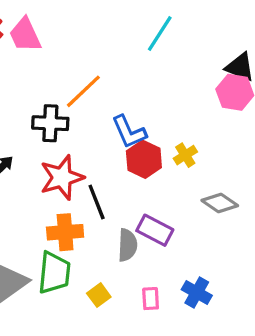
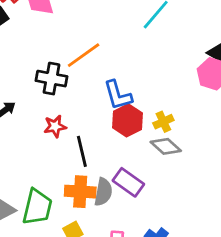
red star: (62, 177) -> (55, 126), size x0.6
gray diamond: (220, 203) -> (166, 146), moved
orange cross: (65, 232) -> (80, 192), moved

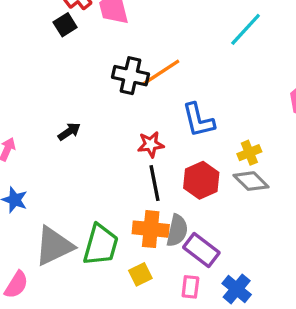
black cross: (51, 79) -> (131, 76), moved
red hexagon: (127, 120) -> (201, 180), moved
red star: (55, 126) -> (151, 144), moved
purple rectangle: (128, 182) -> (201, 250), moved

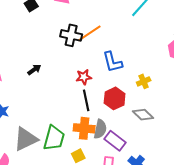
gray diamond: (251, 181) -> (143, 115), moved

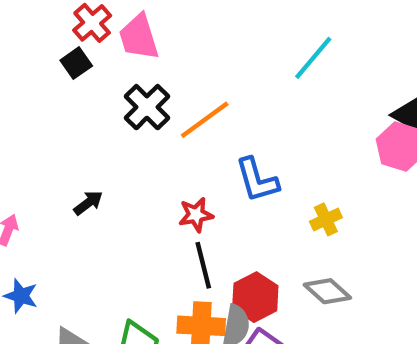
black cross: (71, 35) -> (147, 107), moved, turned 35
red hexagon: (115, 98) -> (255, 297), moved

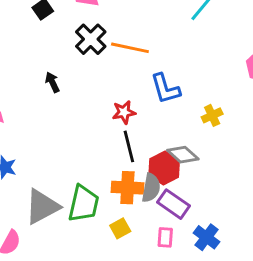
orange line: (205, 120) -> (130, 48), turned 48
black arrow: (88, 203) -> (52, 82), moved, turned -78
gray diamond: (327, 291) -> (183, 155), moved

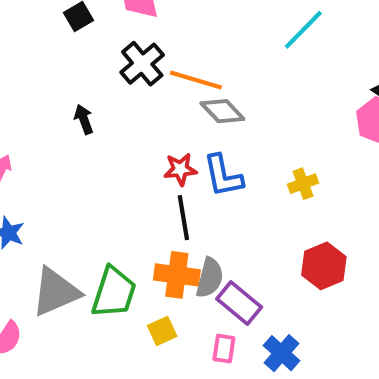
blue L-shape: (165, 89) -> (223, 176), moved
gray diamond: (183, 155) -> (222, 111), moved
red hexagon: (164, 168) -> (324, 266), moved

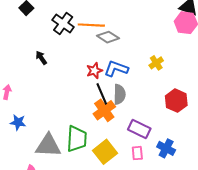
blue L-shape: (223, 176) -> (116, 69), turned 135
orange cross: (177, 275) -> (104, 110), moved, turned -30
gray semicircle: (210, 278) -> (119, 94), moved
gray triangle: (56, 292) -> (48, 146), turned 40
yellow square: (162, 331) -> (105, 152), size x1.6

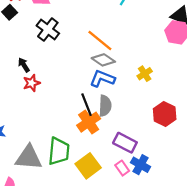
orange line: (91, 25) -> (100, 40), moved, turned 35
gray diamond: (108, 37) -> (103, 60), moved
red star: (94, 71) -> (32, 83), moved
blue cross: (166, 148) -> (141, 165), moved
pink rectangle: (137, 153) -> (122, 168), turned -32

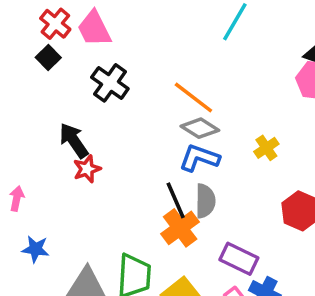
black arrow: (24, 65) -> (74, 141), size x1.5

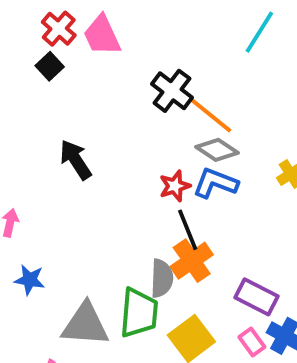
black cross: (110, 83) -> (172, 91), moved
red star: (87, 169) -> (175, 186), moved
gray semicircle: (205, 201) -> (162, 278), moved

